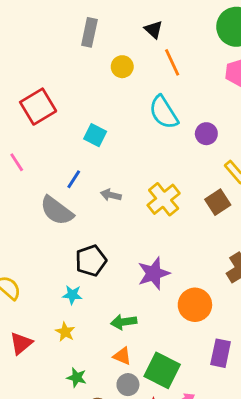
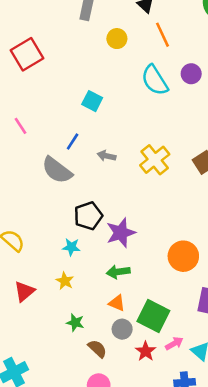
red square: (38, 107) -> (27, 54), moved
purple circle: (206, 134) -> (191, 74), moved
purple star: (154, 273) -> (121, 233), moved

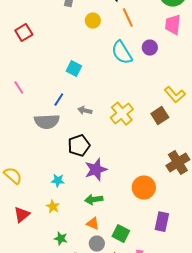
red square: (27, 54) -> (24, 33), size x0.7
gray semicircle: (57, 170) -> (47, 122), turned -40
black pentagon: (88, 216) -> (79, 146), moved
green square: (153, 316) -> (121, 234), size x0.7

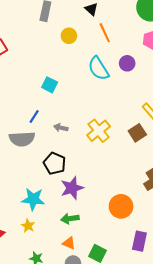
black pentagon: (79, 146) -> (55, 163), turned -30
cyan star: (58, 181) -> (33, 199), size x1.6

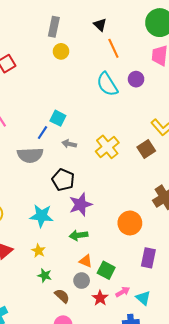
yellow circle: (69, 36) -> (61, 51), moved
cyan square: (50, 85) -> (58, 118), moved
yellow star: (28, 226) -> (38, 251), moved
orange triangle: (69, 243) -> (86, 261), moved

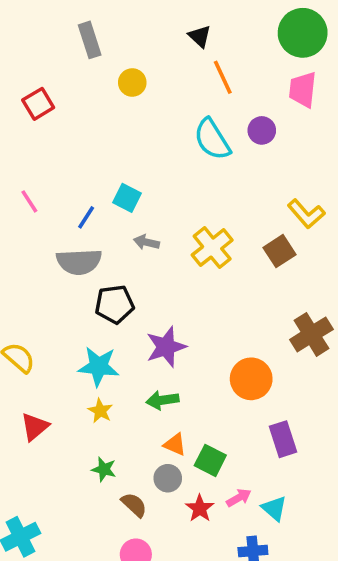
gray rectangle: (54, 27) -> (90, 40), moved, turned -30
blue line: (43, 133) -> (86, 217), moved
black pentagon: (63, 180) -> (115, 304), moved, turned -30
yellow star: (38, 251) -> (100, 411), moved
purple rectangle: (148, 258) -> (283, 439), turned -30

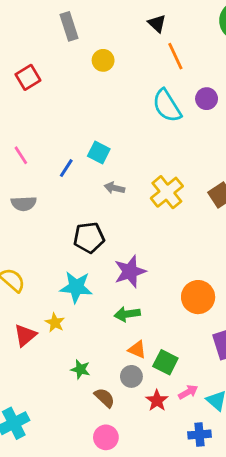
gray semicircle: (79, 262) -> (24, 204), moved, size x0.7
yellow star: (100, 411) -> (55, 323), moved

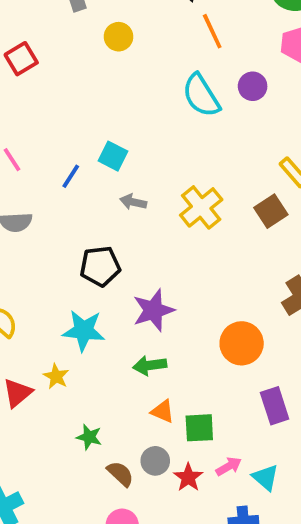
green square: (165, 362) -> (199, 428), turned -30
gray circle: (131, 376) -> (155, 461), moved

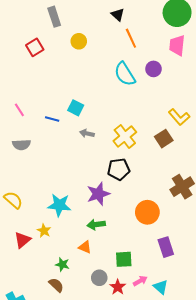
red square: (21, 59) -> (35, 47), moved
blue line: (71, 176) -> (52, 119), turned 72
black pentagon: (100, 266) -> (119, 169), moved
orange triangle: (163, 411) -> (85, 247), moved
brown semicircle: (120, 474) -> (56, 285), moved

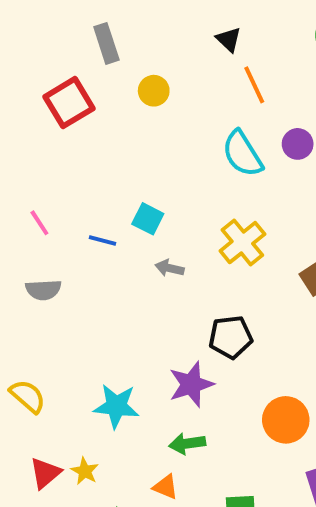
red square: (35, 47) -> (69, 103), size x1.4
yellow cross: (125, 136) -> (242, 242), moved
yellow star: (44, 231) -> (85, 471), moved

